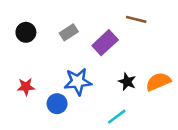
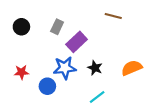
gray rectangle: (69, 32) -> (57, 27), turned -32
purple rectangle: (105, 43) -> (77, 42), moved
black star: (127, 82) -> (95, 68), moved

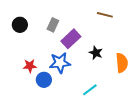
black star: (95, 68) -> (96, 53), moved
orange semicircle: (132, 68) -> (122, 63), turned 108
red star: (21, 72) -> (30, 66), moved

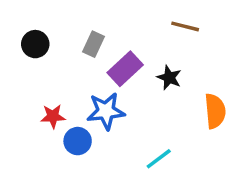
black star: (96, 53) -> (169, 78), moved

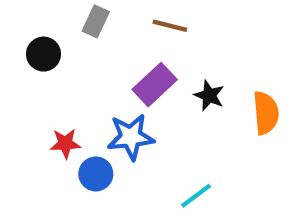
brown line: (185, 26) -> (170, 26), moved
gray rectangle: (93, 44) -> (96, 21), moved
orange semicircle: (215, 111) -> (266, 113), moved

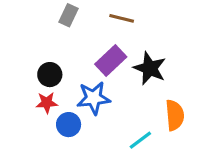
black circle: (44, 54) -> (50, 75), moved
black star: (209, 95) -> (150, 68), size x1.5
orange semicircle: (266, 113) -> (175, 115), moved

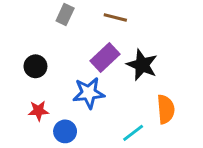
black circle: (50, 75) -> (35, 66), moved
red star: (47, 103) -> (38, 111), moved
blue circle: (69, 125) -> (65, 131), moved

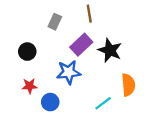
gray rectangle: (65, 15) -> (55, 22), moved
brown line: (115, 17) -> (89, 14), turned 66

